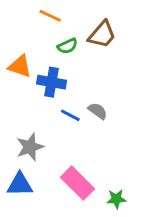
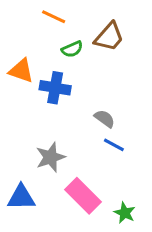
blue line: (70, 115) -> (114, 145), moved
gray star: (30, 147) -> (51, 157), moved
green star: (116, 199) -> (125, 213), turned 30

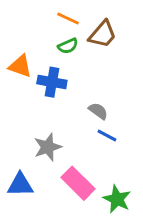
orange line: (54, 17) -> (68, 18), moved
green star: (125, 213) -> (117, 199), size x1.4

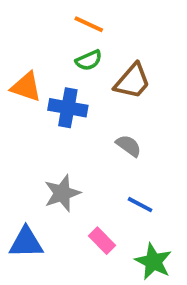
brown trapezoid: (103, 34) -> (132, 81), moved
blue line: (107, 136) -> (140, 205), moved
pink rectangle: (78, 183) -> (102, 241), size x0.6

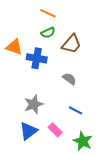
blue triangle: (26, 243) -> (28, 131), moved, turned -36

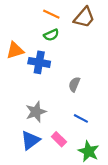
brown trapezoid: (71, 44) -> (84, 17), moved
orange triangle: (14, 47) -> (15, 50), turned -36
gray semicircle: (69, 79) -> (74, 84), turned -104

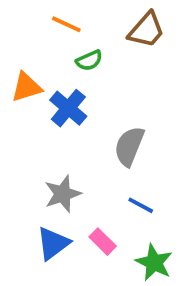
orange line: (51, 14) -> (66, 24), moved
blue cross: (39, 62) -> (68, 108), turned 30
gray semicircle: (74, 84) -> (129, 146), size x1.5

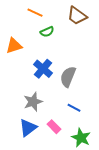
brown trapezoid: (146, 30) -> (77, 16), turned 85
blue cross: (68, 108) -> (43, 69), moved

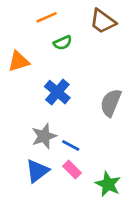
orange line: (35, 13) -> (47, 17), turned -49
gray semicircle: (68, 77) -> (111, 103), moved
blue line: (74, 108) -> (71, 145), moved

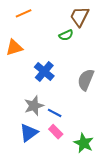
orange line: (47, 17) -> (24, 13), moved
brown trapezoid: (103, 21) -> (80, 16), turned 80
green semicircle: (63, 43) -> (66, 35), moved

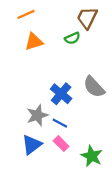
orange triangle: (14, 48) -> (34, 42), moved
blue cross: (44, 71) -> (61, 94), moved
gray semicircle: (86, 80) -> (94, 87), turned -65

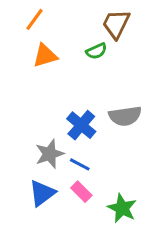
orange line: (26, 14) -> (34, 19), turned -30
gray semicircle: (94, 87) -> (125, 116), turned -55

